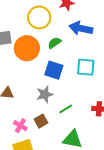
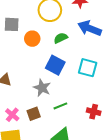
orange circle: (27, 48) -> (32, 39), size x0.6
gray star: (45, 94) -> (42, 88), turned 30

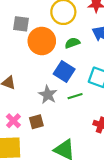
orange circle: (32, 39) -> (42, 41), size x1.6
green line: (60, 106) -> (75, 96), moved

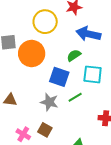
green semicircle: (72, 43) -> (74, 55), moved
brown square: (36, 122) -> (45, 130), turned -32

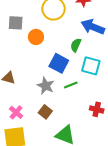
orange circle: (32, 54) -> (36, 37), size x0.6
green semicircle: (74, 55) -> (76, 45), turned -40
brown square: (45, 130) -> (45, 112), moved

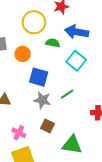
green semicircle: (76, 45) -> (53, 43), moved, turned 88
blue square: (59, 63) -> (39, 77), moved
cyan square: (91, 66) -> (76, 61), moved, turned 36

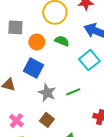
green semicircle: (53, 43) -> (62, 41), moved
blue square: (39, 77) -> (34, 68), moved

